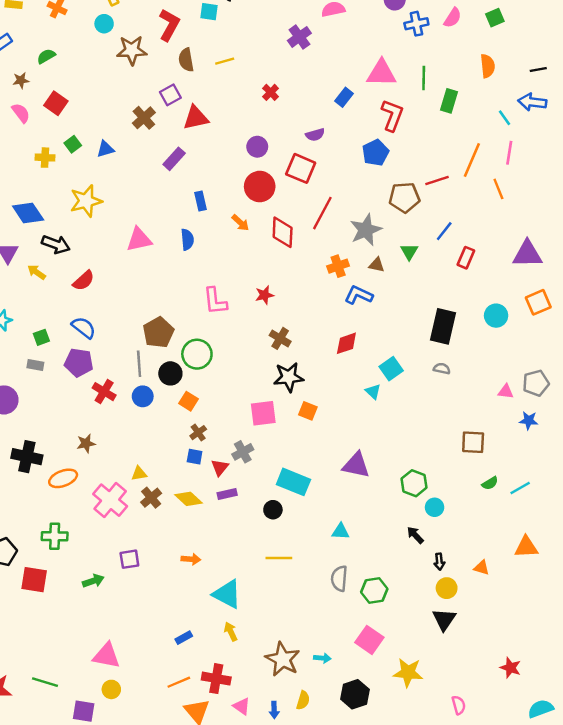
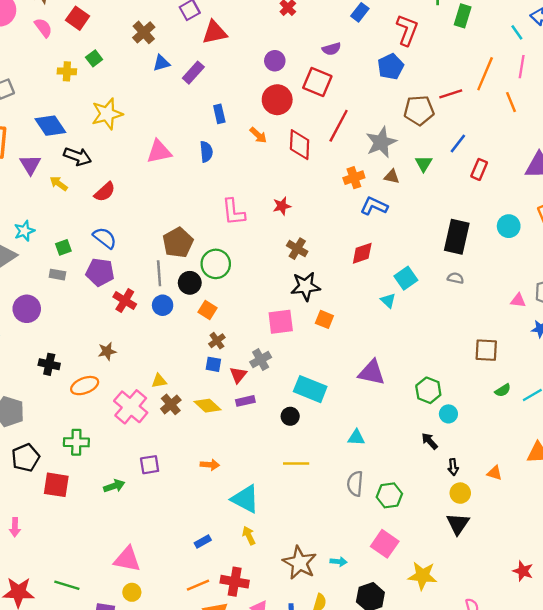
brown cross: (144, 118) -> (144, 32), moved
blue triangle: (105, 149) -> (161, 63), moved
black cross: (27, 457) -> (49, 364), size x0.7

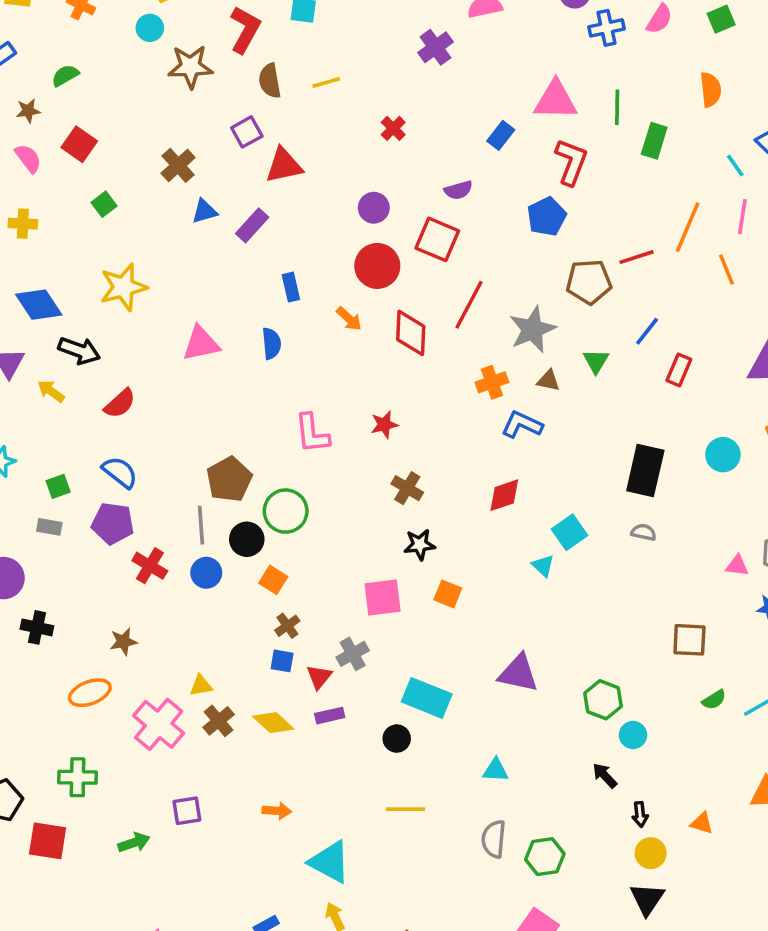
yellow cross: (67, 71) -> (23, 224), moved
black star: (306, 286) -> (420, 545), size x0.7
black cross: (49, 364) -> (37, 627), moved

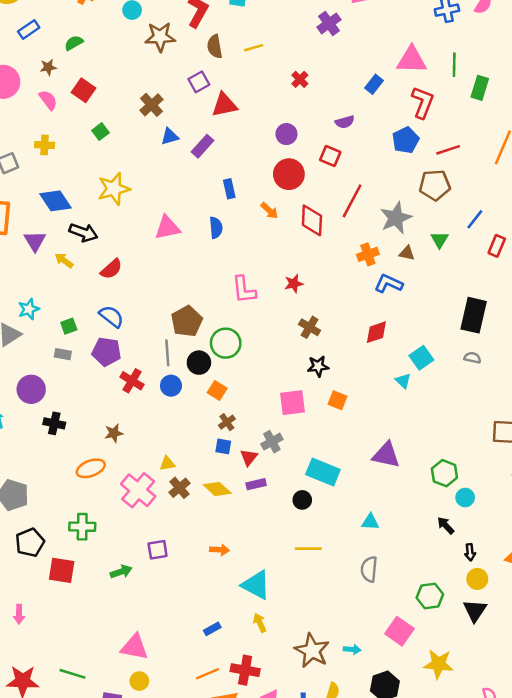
red square: (437, 239) -> (330, 156), size x0.7
red line: (637, 257) -> (448, 150), moved
green hexagon: (545, 857) -> (430, 596), moved

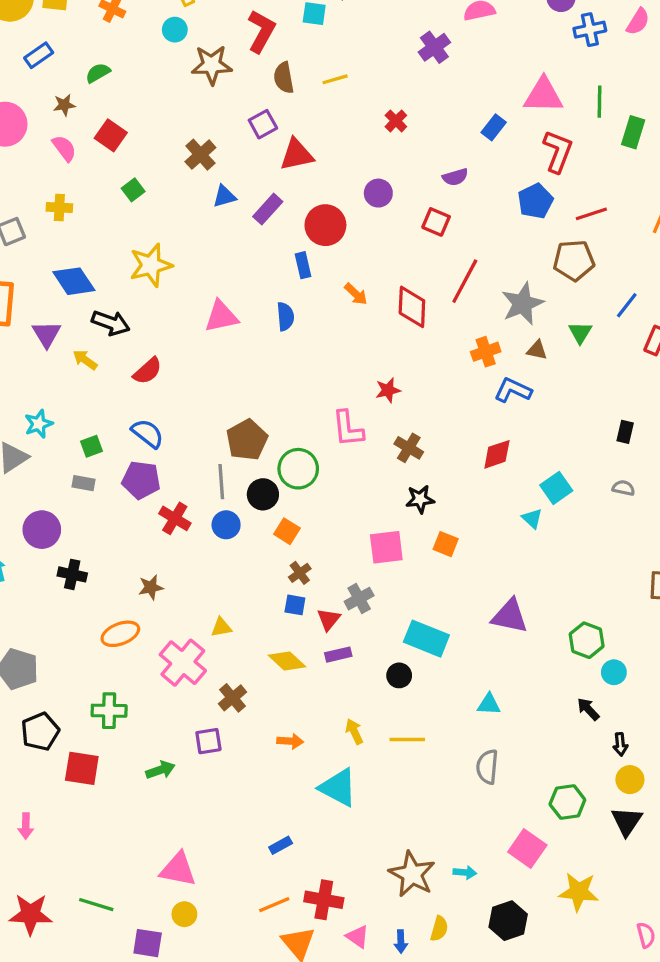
red circle: (289, 174) -> (325, 225), moved
pink L-shape: (244, 290) -> (348, 429), moved
black rectangle: (474, 315) -> (625, 432), size x0.5
brown cross: (179, 488) -> (232, 698), moved
yellow arrow: (260, 623) -> (354, 732), moved

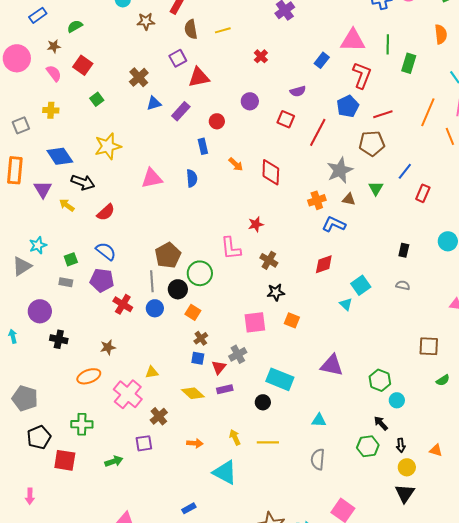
brown star: (212, 65) -> (146, 21), size x0.7
red circle: (325, 225) -> (217, 121), size x0.6
red line: (465, 281) -> (318, 132), moved
green hexagon: (567, 802) -> (368, 446), moved

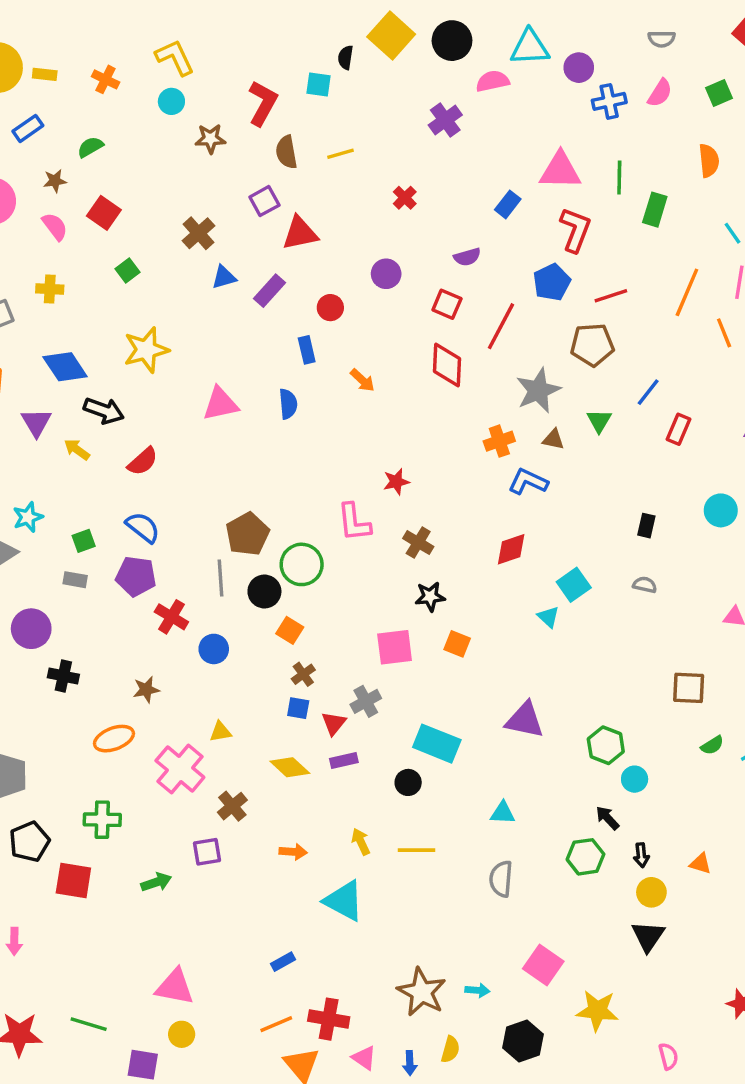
red diamond: (271, 172) -> (447, 365), moved
blue circle: (155, 308) -> (214, 649), moved

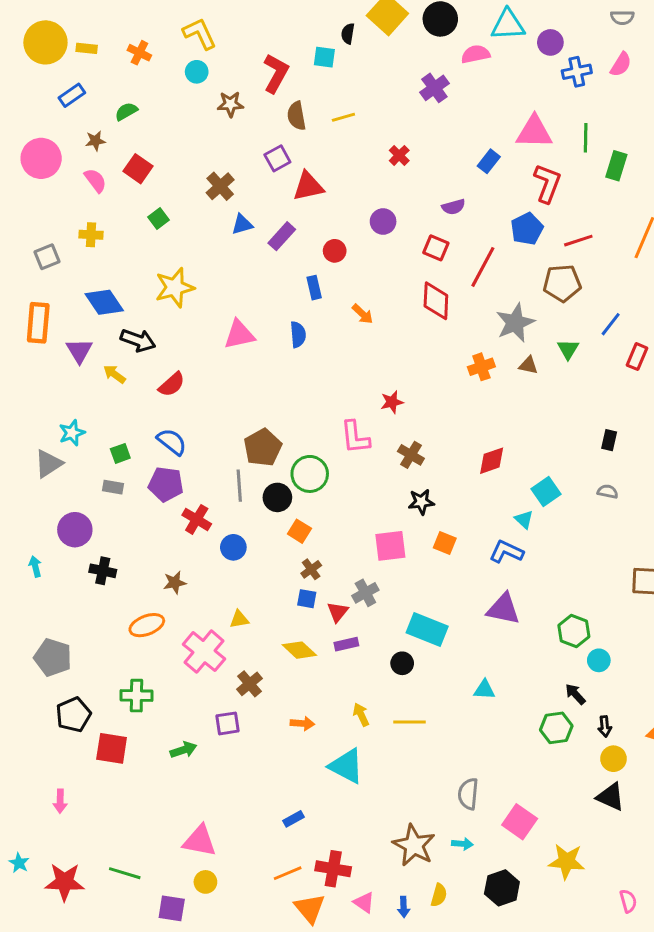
blue L-shape: (528, 482) -> (506, 552), moved
gray semicircle: (501, 879) -> (468, 794), moved
black triangle: (648, 936) -> (611, 797), turned -40

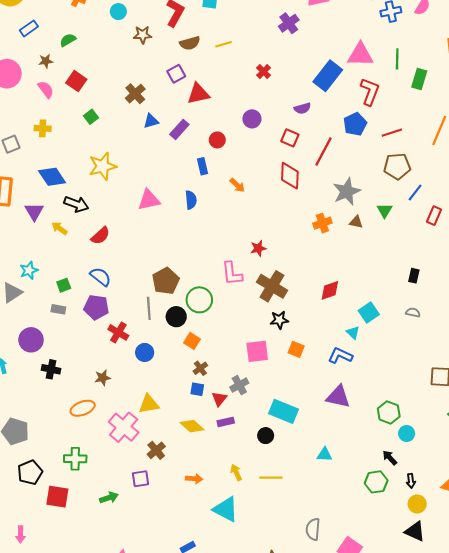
brown semicircle: (296, 116) -> (190, 43), turned -96
blue rectangle: (489, 161) -> (328, 76), size x1.8
brown pentagon: (562, 283) -> (397, 166), moved
brown cross: (411, 455) -> (272, 286), size x1.6
yellow triangle: (239, 619) -> (149, 404), size x1.5

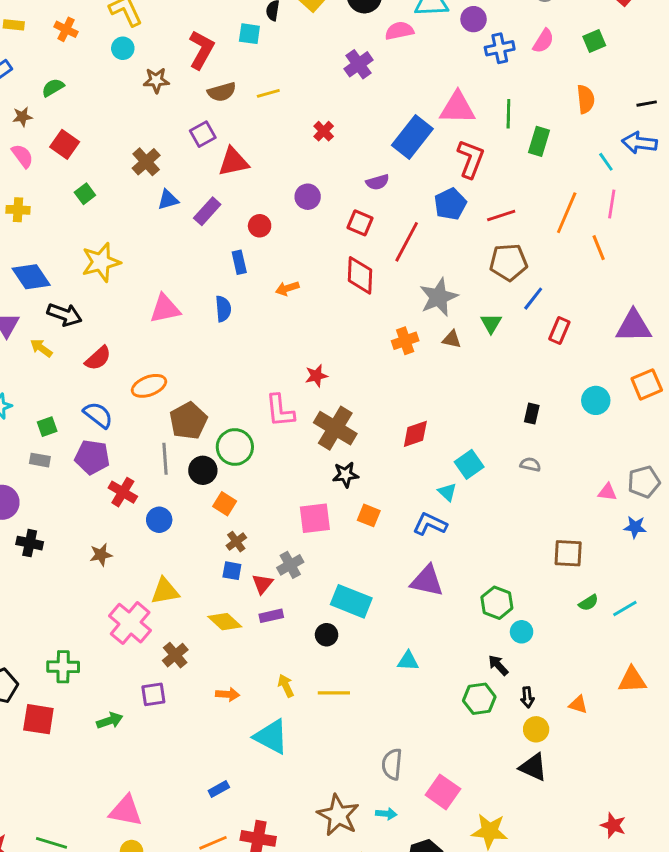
orange arrow: (237, 185) -> (287, 288), turned 119
orange ellipse: (83, 408) -> (149, 386), moved

